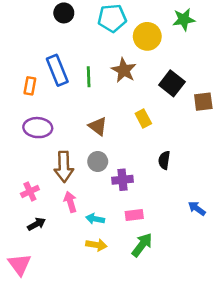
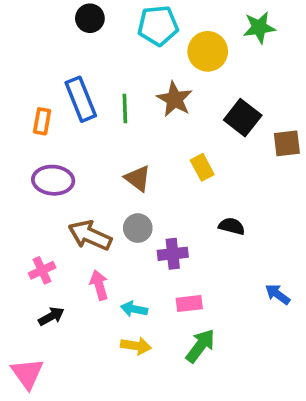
black semicircle: (164, 160) -> (232, 226), turned 96
brown arrow: (64, 167) -> (90, 235), turned 116

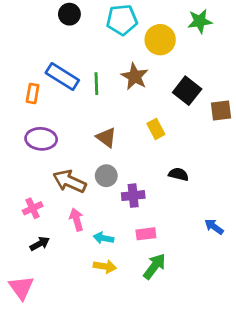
blue rectangle: (81, 99) -> (62, 77), turned -36

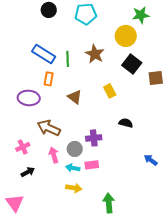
yellow circle: (160, 40) -> (126, 36), moved
orange rectangle: (33, 94) -> (49, 79), moved
gray circle: (106, 176) -> (75, 149), moved
pink rectangle: (146, 234) -> (92, 165), moved
green arrow: (154, 266) -> (109, 203), moved, turned -42

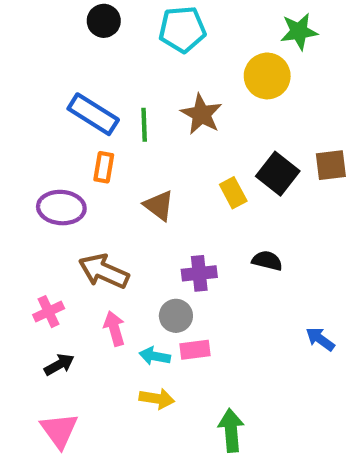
black square: (132, 64) -> (278, 174), moved
purple cross: (94, 138) -> (199, 273), moved
gray circle: (75, 149) -> (176, 316), moved
pink triangle: (15, 203) -> (59, 430), moved

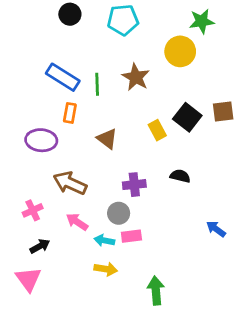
pink arrow: (114, 329) -> (77, 222), turned -40
pink triangle: (59, 430) -> (28, 279), moved

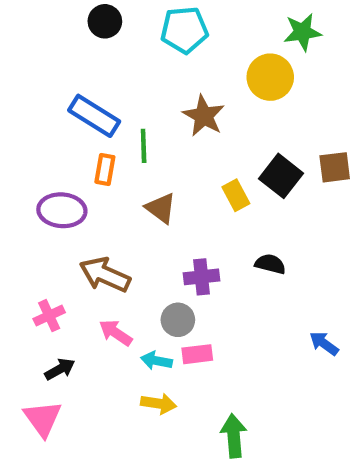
green line: (97, 84) -> (144, 146), moved

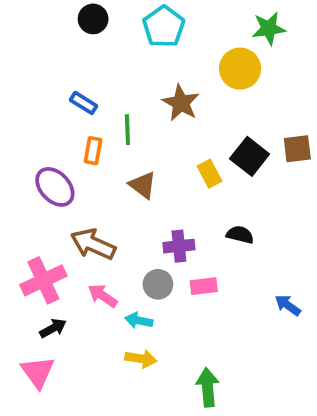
cyan pentagon: (184, 30) -> (164, 27), turned -30
blue rectangle: (94, 116) -> (84, 103), size x0.6
purple ellipse: (62, 210) -> (55, 187), turned 42
pink cross: (49, 316) -> (43, 280), size x1.6
pink rectangle: (197, 354) -> (204, 286), moved

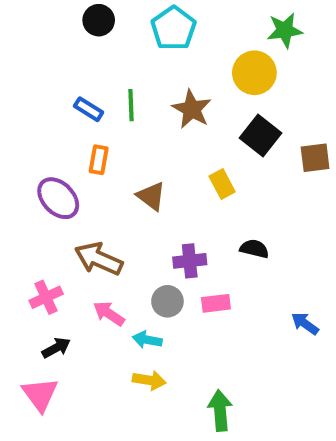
green line: (127, 130) -> (131, 105), moved
black square: (250, 156) -> (260, 135), moved
pink cross: (43, 280) -> (46, 297), size x0.7

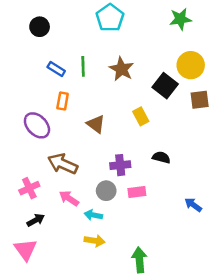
black circle: (99, 20) -> (40, 27), moved
yellow circle: (254, 73) -> (191, 65), moved

